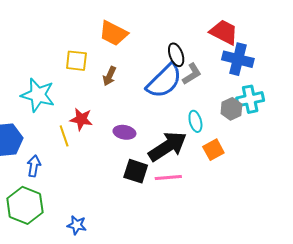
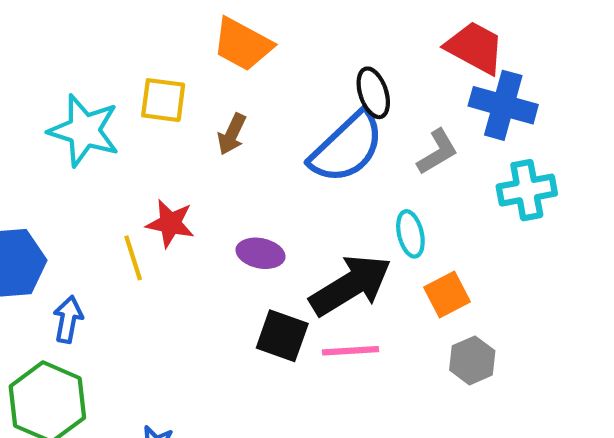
gray L-shape: (192, 74) -> (437, 152), moved
cyan star: (38, 95) -> (84, 131), moved
gray hexagon: (231, 109) -> (472, 360), moved

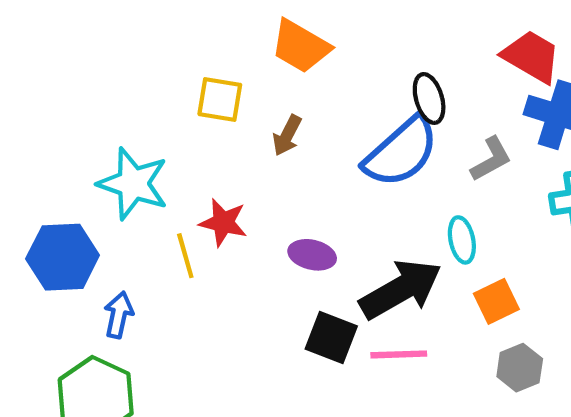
cyan star: (84, 131) -> (133, 184), moved

